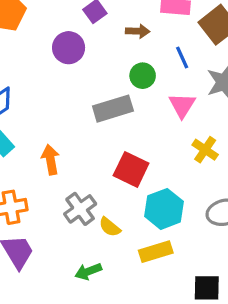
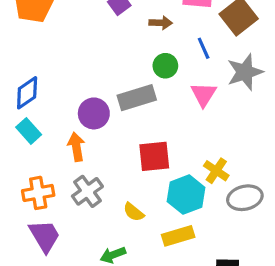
purple circle: (69, 48) -> (94, 113), moved
yellow cross: (205, 150) -> (216, 171), moved
red square: (131, 169) -> (154, 156), turned -32
gray cross: (80, 209) -> (87, 191), moved

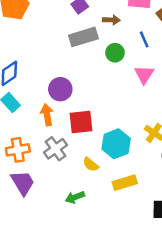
gray rectangle: (137, 98) -> (83, 37), moved
red square: (154, 156) -> (81, 122), moved
cyan hexagon: (186, 195) -> (116, 144), moved

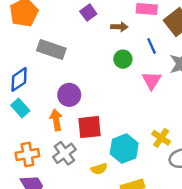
gray rectangle: (83, 37) -> (51, 50), moved, turned 36
yellow semicircle: (91, 164) -> (99, 169), turned -56

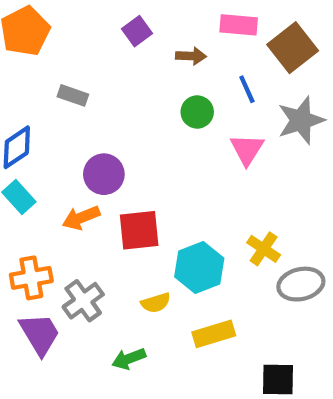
gray rectangle: (51, 50) -> (73, 95), size x0.6
orange arrow: (56, 120) -> (81, 218), turned -102
gray cross: (64, 153) -> (83, 301), moved

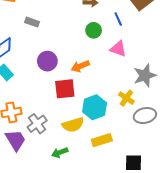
gray star: (301, 120) -> (145, 75), moved
pink triangle: (247, 149) -> (118, 49), turned -42
orange arrow: (81, 218) -> (80, 66), moved
yellow semicircle: (156, 303) -> (73, 125), size x1.5

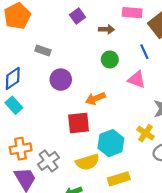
blue line: (118, 19) -> (144, 52), moved
purple circle: (47, 61) -> (61, 80), moved

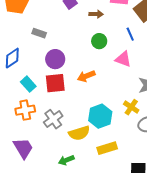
cyan rectangle: (14, 105) -> (28, 84), moved
red square: (79, 123) -> (55, 83), moved
orange cross: (21, 149) -> (25, 110), moved
gray cross: (48, 161) -> (53, 119), moved

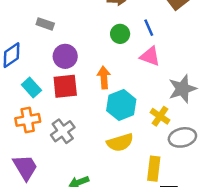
blue line: (130, 34) -> (149, 28), moved
orange arrow: (86, 76) -> (104, 78), turned 108
cyan hexagon: (100, 116) -> (121, 105), moved
yellow semicircle: (79, 133) -> (120, 142), moved
yellow rectangle: (107, 148) -> (154, 169), moved, turned -66

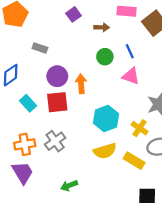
orange arrow: (104, 78) -> (81, 84), moved
orange cross: (28, 120) -> (25, 144), moved
yellow rectangle: (154, 169) -> (134, 161), moved, turned -66

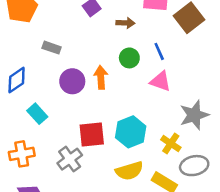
orange arrow: (81, 84) -> (101, 77), moved
red square: (57, 102) -> (92, 134), moved
orange cross: (25, 144) -> (22, 154), moved

